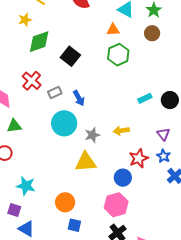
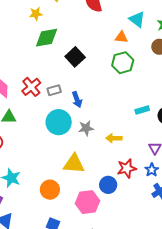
red cross: (32, 81) -> (31, 87), moved
gray star: (92, 135) -> (86, 128), moved
orange circle: (65, 202) -> (50, 190), moved
pink hexagon: (116, 205) -> (87, 202), moved

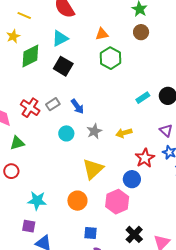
cyan triangle: (137, 19) -> (60, 38), moved, turned -48
cyan circle: (59, 122) -> (66, 133), size x0.6
yellow triangle: (74, 164) -> (93, 169), turned -30

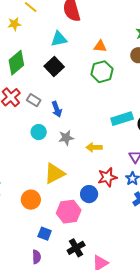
green diamond: (30, 56) -> (16, 63), moved, turned -30
cyan rectangle: (143, 98) -> (122, 119), size x1.5
gray rectangle: (53, 104) -> (34, 100), turned 48
blue square: (90, 233) -> (45, 234), moved

